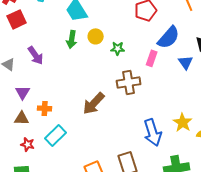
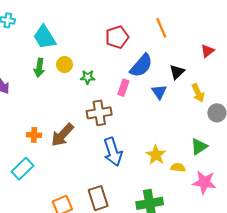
orange cross: (45, 108) -> (34, 135), moved
blue arrow: (153, 132) -> (113, 152), moved

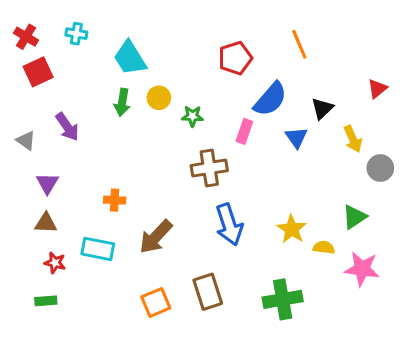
red triangle: (207, 51) -> (377, 89), moved
brown arrow: (62, 135) -> (156, 237), moved
cyan rectangle: (22, 169) -> (98, 249), turned 55

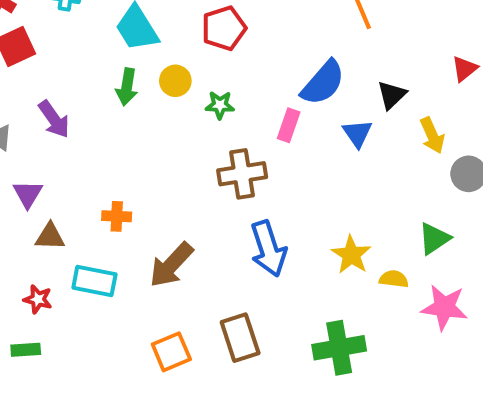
red pentagon: (235, 58) -> (224, 28), moved
brown triangle: (46, 223) -> (50, 237), moved

